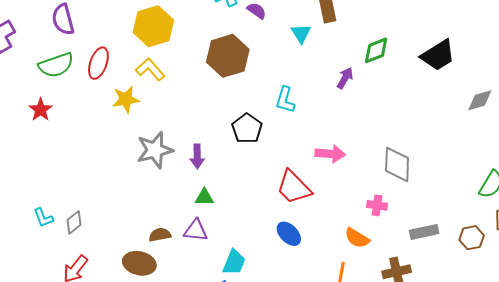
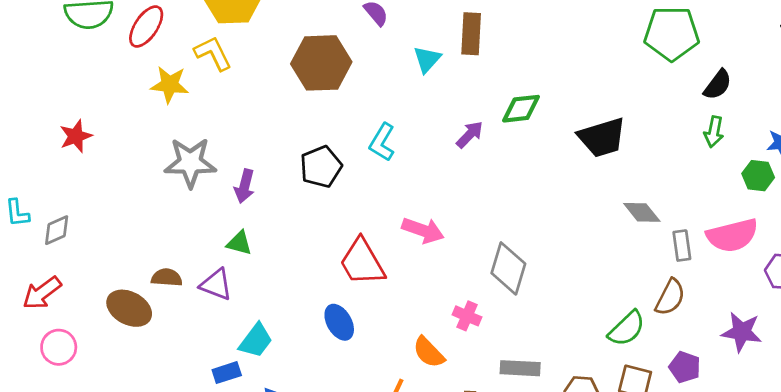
gray diamond: (480, 100) -> (642, 212), turned 52
red star: (41, 110) -> (76, 136), moved

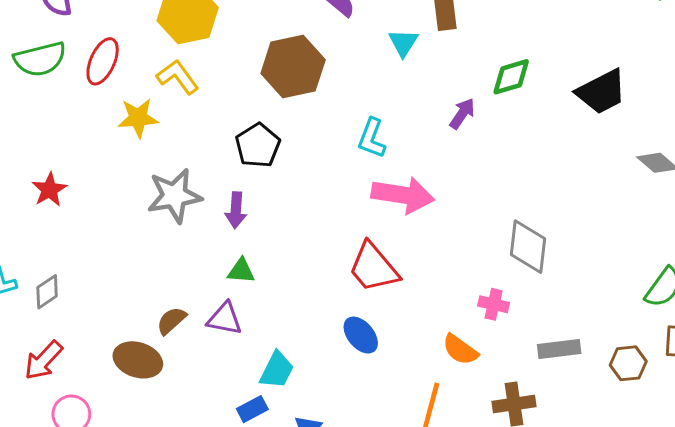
black pentagon: (321, 167) -> (258, 145), moved
pink arrow: (423, 230) -> (403, 195), moved, size x1.4
brown semicircle: (167, 277) -> (171, 321), turned -36

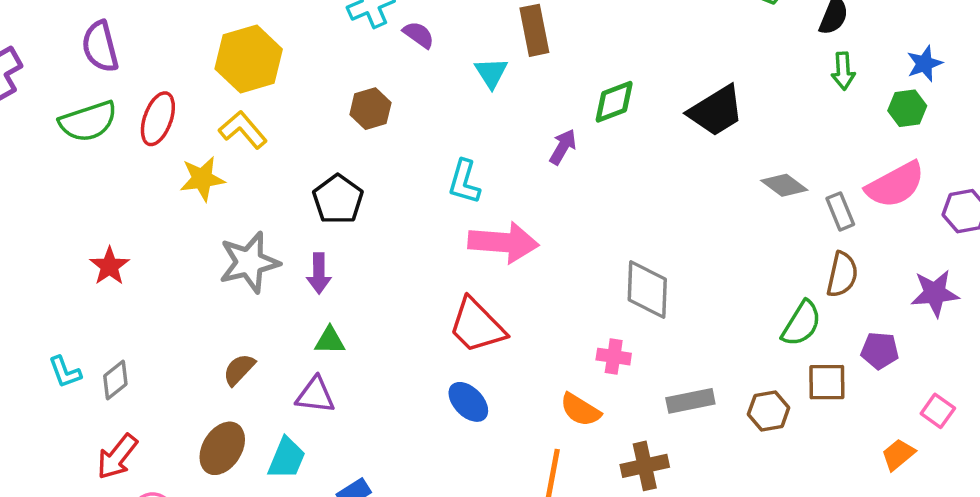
brown hexagon: (293, 67) -> (370, 109), size x0.6
brown semicircle: (171, 321) -> (239, 370), moved
brown ellipse: (138, 360) -> (222, 448), turned -72
cyan trapezoid: (277, 370) -> (287, 458), moved

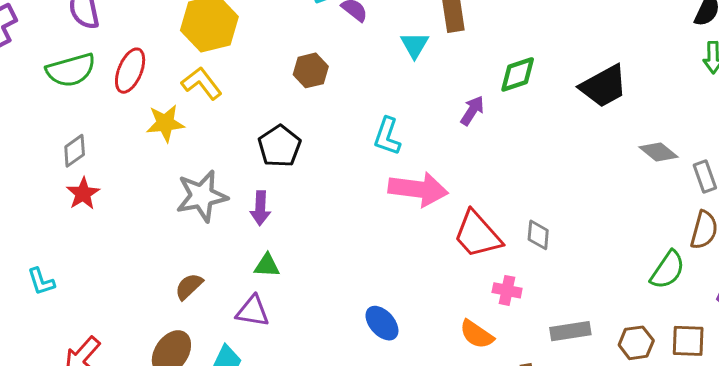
gray diamond: (647, 290) -> (538, 235), size x0.6
red trapezoid: (477, 326) -> (477, 235), moved
gray diamond: (115, 380) -> (75, 151), moved
brown square: (827, 382) -> (688, 341), moved

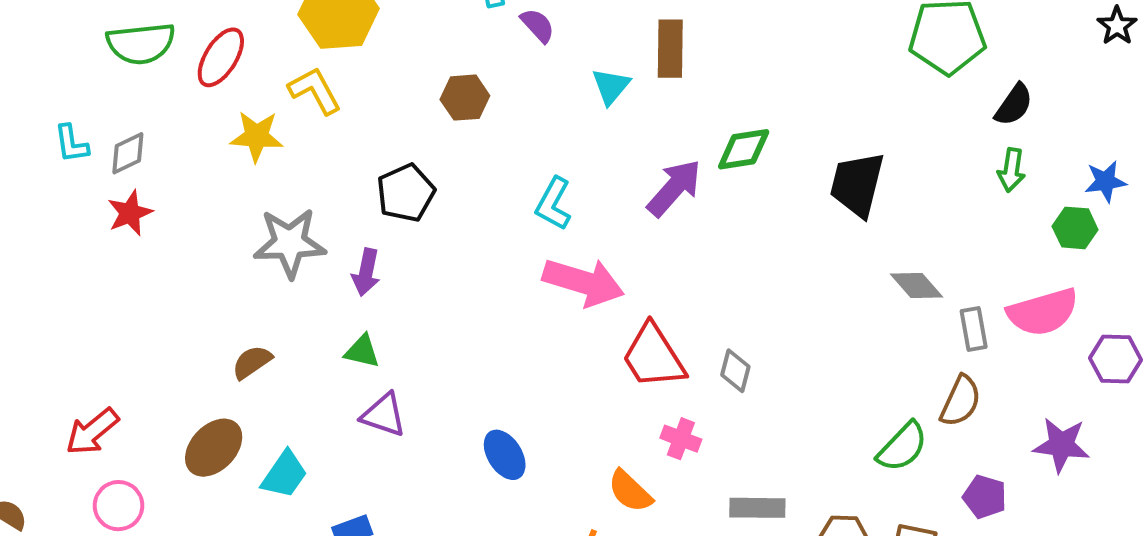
black trapezoid: (604, 86) -> (857, 184), turned 123
purple arrow: (472, 111) -> (674, 188), size x1.5
cyan L-shape: (41, 282) -> (71, 144), moved
purple triangle: (253, 311) -> (384, 415), moved

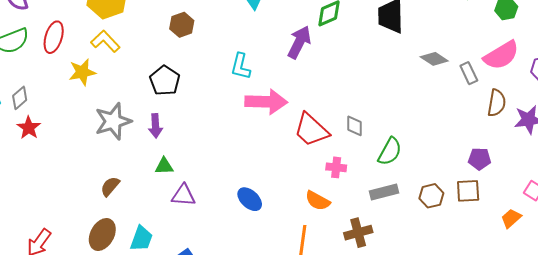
brown semicircle: (961, 401) -> (497, 103), moved
green semicircle: (902, 447) -> (390, 151), moved
purple pentagon: (985, 497) -> (480, 159), moved

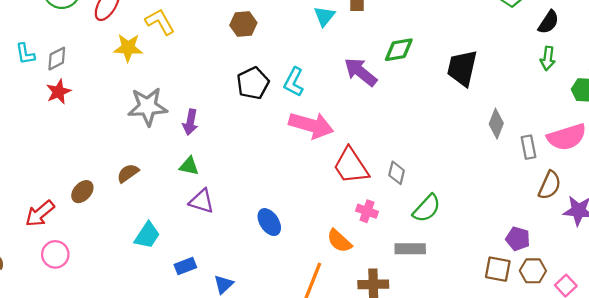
purple arrow: (299, 42) -> (361, 72), turned -92
gray diamond: (434, 59) -> (496, 124), turned 64
black pentagon: (165, 81) -> (253, 83), moved
brown hexagon: (431, 196) -> (533, 271), moved
brown ellipse: (102, 235) -> (82, 192), moved, size x0.7

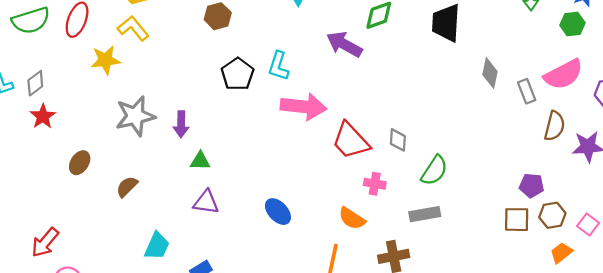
green triangle: (189, 166) -> (200, 161), moved
brown ellipse: (82, 192) -> (80, 163), moved

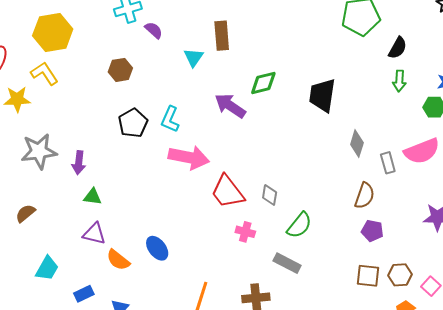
brown semicircle: (554, 126) -> (365, 196), moved
purple pentagon: (532, 185) -> (372, 231), moved
gray rectangle: (425, 214) -> (287, 263), turned 32
orange semicircle: (352, 218) -> (118, 260), moved

